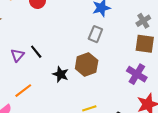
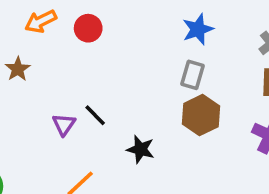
brown hexagon: (87, 64) -> (201, 115), moved

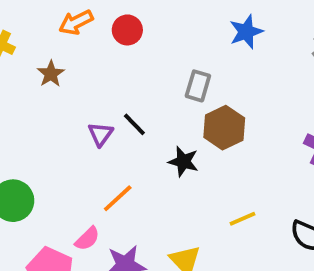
gray rectangle: (193, 75) -> (198, 86), moved
brown hexagon: (201, 115) -> (224, 128), moved

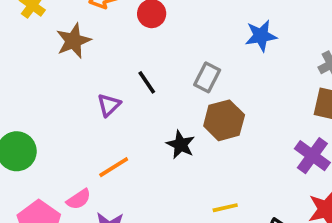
brown star: (51, 74) -> (73, 41), size x1.4
black line: (134, 124) -> (147, 82), moved

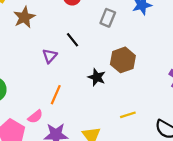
gray rectangle: (207, 77) -> (108, 18), moved
orange line: (114, 167) -> (56, 95), turned -30

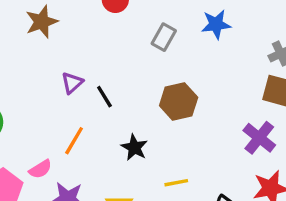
black line: (72, 40) -> (104, 97), moved
black star: (97, 77) -> (134, 147), moved

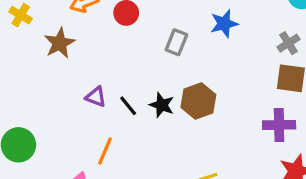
purple triangle: (72, 83) -> (96, 97), turned -50
purple cross: (259, 138) -> (279, 125), turned -32
black star: (134, 147) -> (162, 105), moved

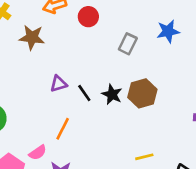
brown star: (60, 43) -> (32, 37), turned 30
purple triangle: (96, 97) -> (58, 84), turned -42

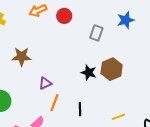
brown star: (32, 37) -> (22, 57), moved
purple triangle: (58, 84) -> (45, 83), moved
black line: (84, 93) -> (80, 109), moved, turned 40

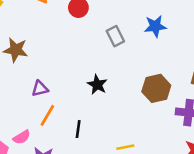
gray rectangle: (96, 33) -> (115, 36), turned -56
brown hexagon: (112, 69) -> (156, 88), moved

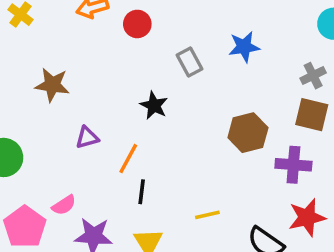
black star: (97, 85) -> (154, 105), moved
orange line: (47, 115) -> (128, 159), moved

